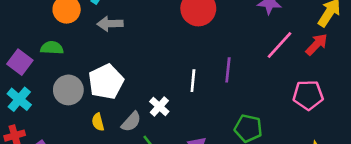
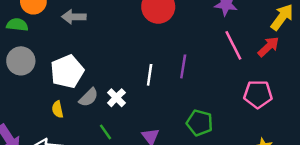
pink line: (280, 45) -> (233, 45), turned -72
green semicircle: (52, 48) -> (17, 25), moved
gray circle: (68, 90) -> (21, 61), moved
gray semicircle: (131, 122) -> (89, 97), moved

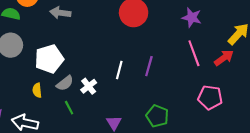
green line: (105, 132) -> (69, 108), moved

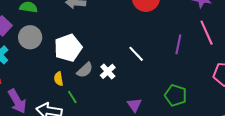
purple line: (149, 66) -> (178, 44), moved
white line: (119, 70) -> (136, 54), turned -54
green line: (69, 108) -> (72, 97), moved

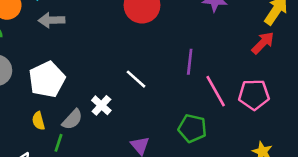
pink line: (207, 33) -> (216, 91), moved
gray semicircle: (85, 70) -> (72, 119), moved
green line: (72, 97) -> (58, 143), turned 56

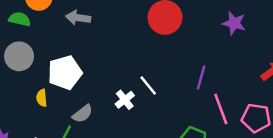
white cross: (101, 105) -> (125, 100), moved
yellow semicircle: (38, 121) -> (42, 98), moved

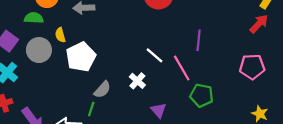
yellow semicircle: (42, 98) -> (60, 35), moved
white cross: (125, 100) -> (137, 81), moved
pink line: (221, 109) -> (182, 68), moved

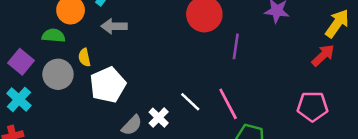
purple line: (199, 40) -> (236, 46), moved
white line: (154, 55) -> (190, 102), moved
white cross: (137, 81) -> (159, 118), moved

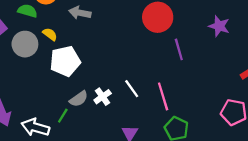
purple line: (236, 46) -> (179, 49), turned -35
yellow semicircle: (84, 57) -> (50, 34), turned 128

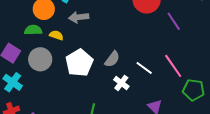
yellow semicircle: (50, 34) -> (56, 35), moved
gray semicircle: (79, 99) -> (112, 59), moved

